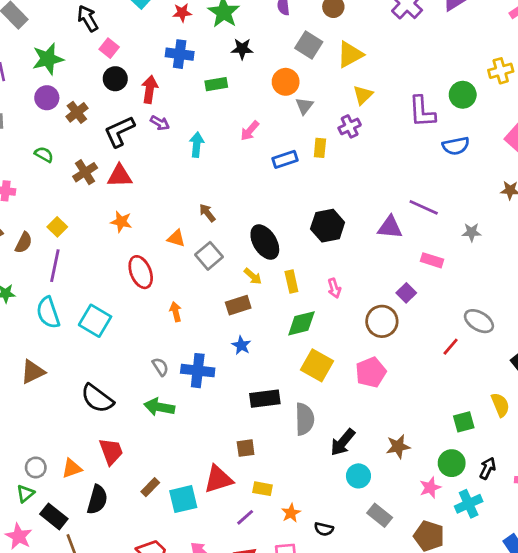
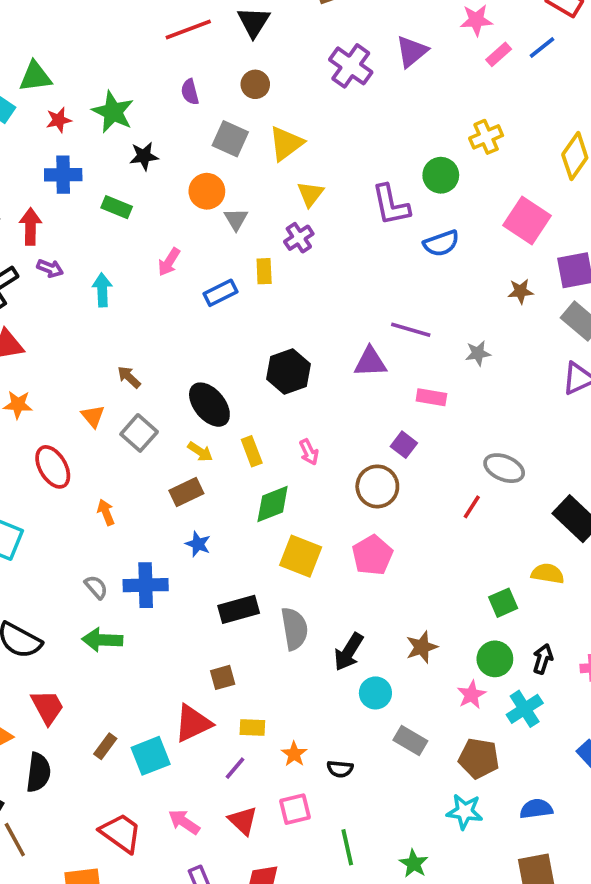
green rectangle: (216, 84) -> (117, 207), turned 40
orange triangle: (176, 238) -> (93, 416), turned 42
yellow semicircle: (500, 405) -> (548, 574), turned -50

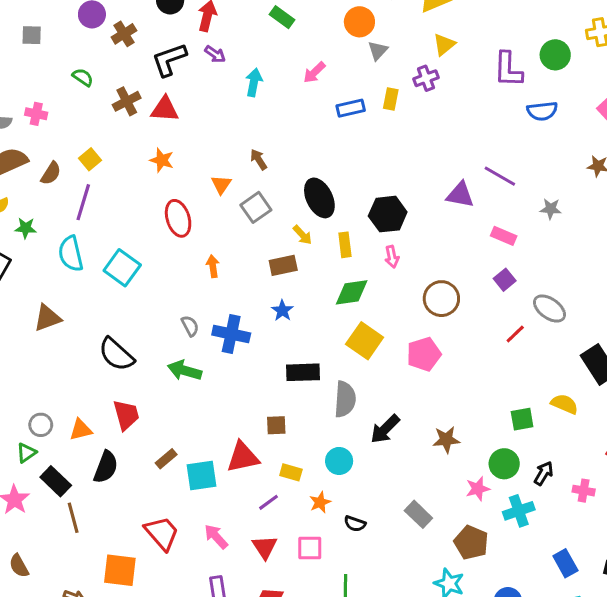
black hexagon: (289, 371) -> (388, 214), moved
purple square: (404, 445) -> (505, 280), moved
cyan circle: (375, 693) -> (339, 461), moved

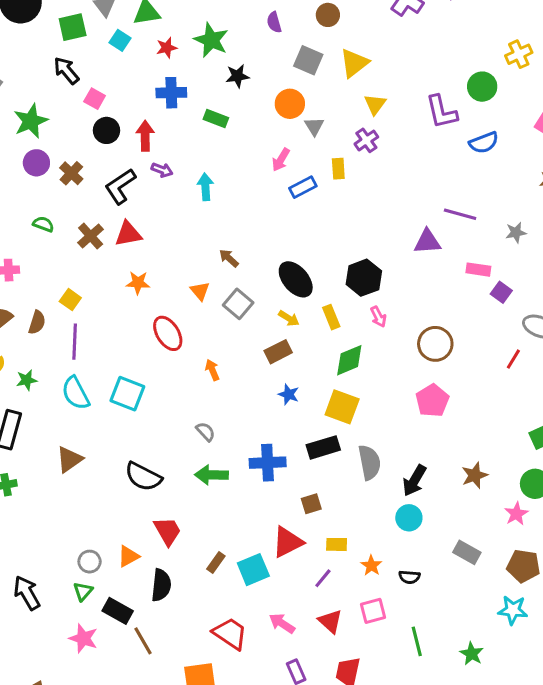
pink arrow: (314, 73) -> (281, 160), moved
purple square: (505, 280) -> (501, 292), moved
blue cross: (231, 334) -> (268, 463), moved
yellow square: (365, 341) -> (342, 407), moved
cyan circle: (339, 461) -> (409, 518), moved

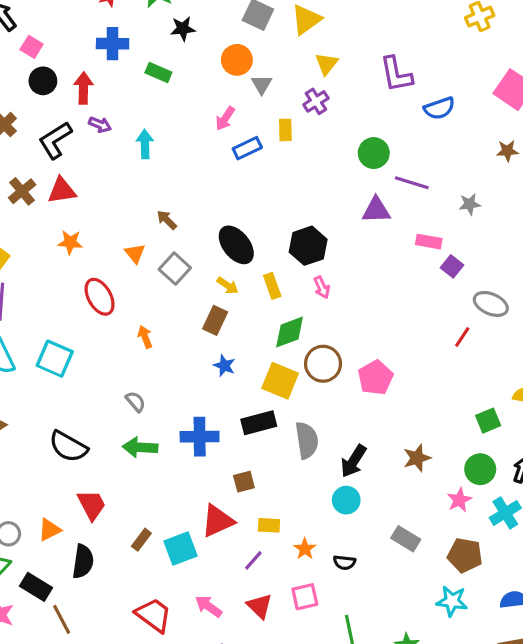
green circle: (482, 87) -> (374, 153), moved
brown circle: (435, 344) -> (323, 364), moved
brown rectangle: (278, 352) -> (215, 320), turned -40

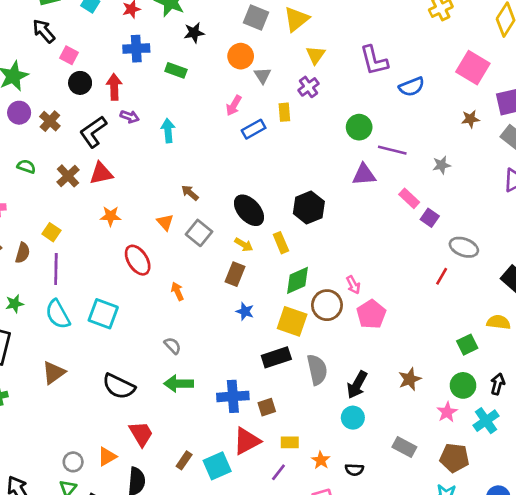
pink rectangle: (429, 242) -> (409, 198), turned 36
pink arrow: (322, 287) -> (353, 285), moved
blue cross: (200, 437) -> (233, 396), moved

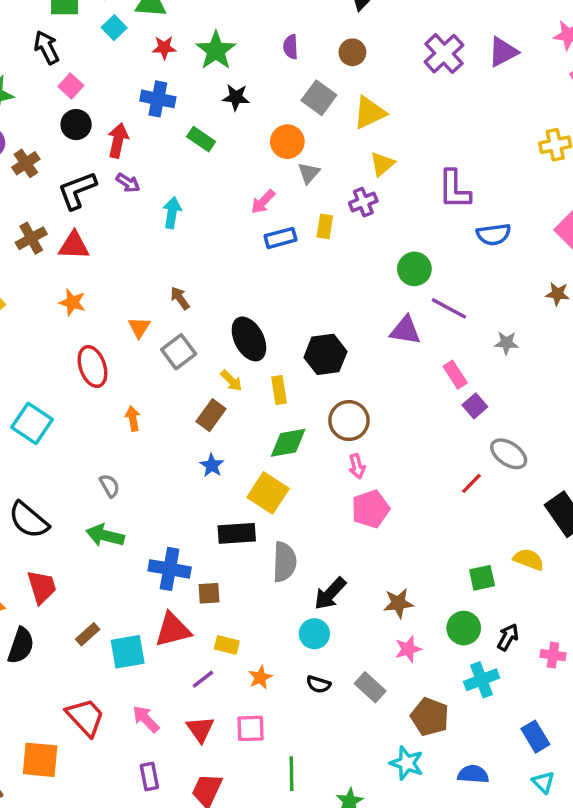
brown circle: (327, 305) -> (349, 421), moved
pink star: (447, 412) -> (408, 649), moved
black semicircle: (354, 470) -> (318, 684), moved

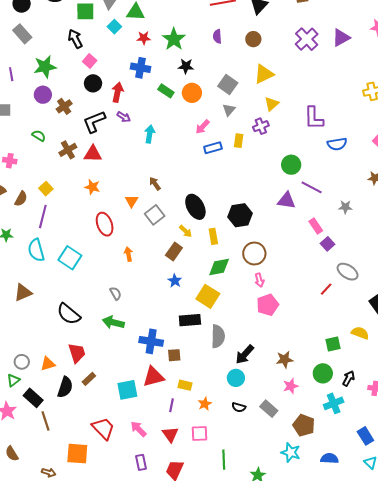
gray square: (319, 98) -> (228, 84), moved
orange circle: (287, 142) -> (192, 93), moved
brown rectangle: (88, 634) -> (89, 379), moved
purple line: (203, 679) -> (171, 405), turned -40

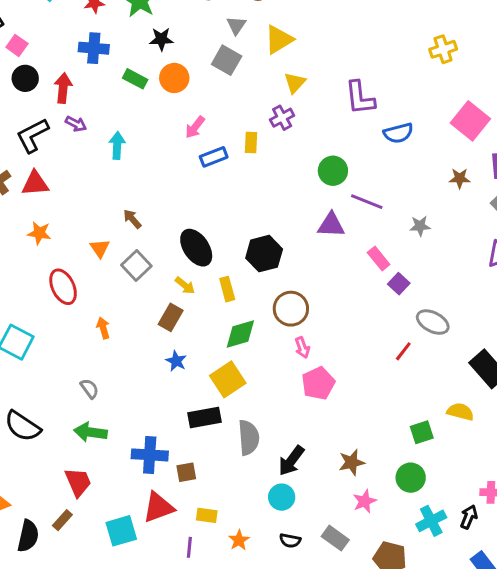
gray triangle: (229, 110) -> (236, 25), moved
yellow square: (208, 296) -> (228, 379), turned 30
red trapezoid: (77, 353) -> (78, 482), moved
black arrow: (349, 378) -> (469, 517), moved

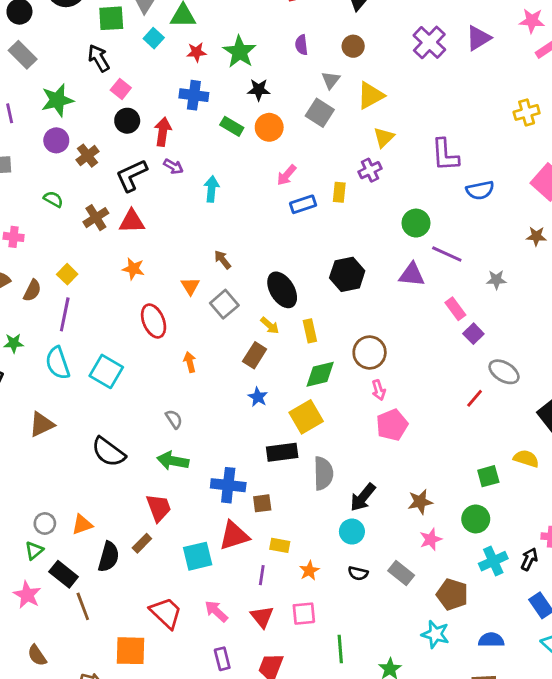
black hexagon: (264, 254) -> (347, 274), moved

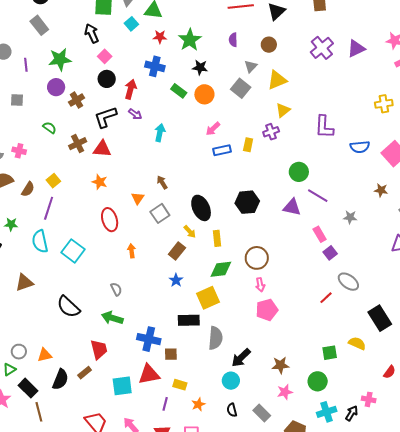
blue semicircle: (480, 190) -> (360, 147), moved
black semicircle: (358, 573) -> (232, 410), turned 56

